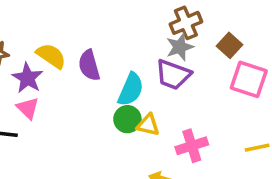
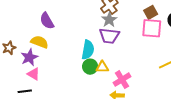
brown square: (229, 45) -> (151, 12), moved, turned 32
purple semicircle: (89, 65) -> (47, 21), moved
purple star: (27, 78) -> (29, 57), turned 30
pink cross: (192, 146) -> (122, 80), moved

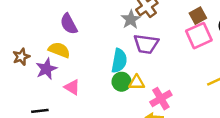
gray star: (109, 20) -> (131, 19), moved
pink square: (152, 28) -> (199, 36), turned -30
pink triangle: (34, 74) -> (72, 87), moved

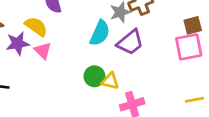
purple trapezoid: (146, 44) -> (130, 42), turned -60
cyan semicircle: (119, 61) -> (100, 33), moved
pink triangle: (72, 87) -> (43, 51), moved

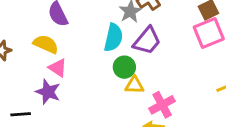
purple star: (18, 43) -> (48, 92), moved, turned -30
green circle: (94, 76) -> (124, 67), moved

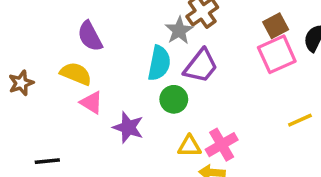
yellow triangle: (134, 85) -> (189, 146), moved
purple star: (48, 92) -> (128, 127), moved

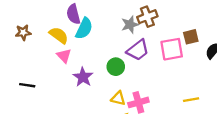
pink square: (277, 54) -> (172, 49), moved
cyan semicircle: (159, 63) -> (84, 28), moved

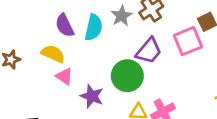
gray star: (130, 25) -> (122, 16), moved
cyan semicircle: (84, 28) -> (94, 27), moved
green circle: (116, 67) -> (127, 76), size x1.5

